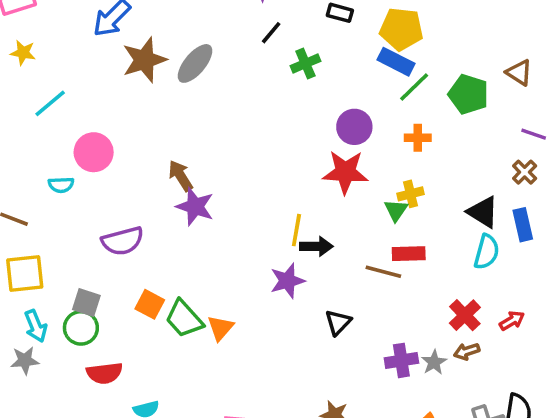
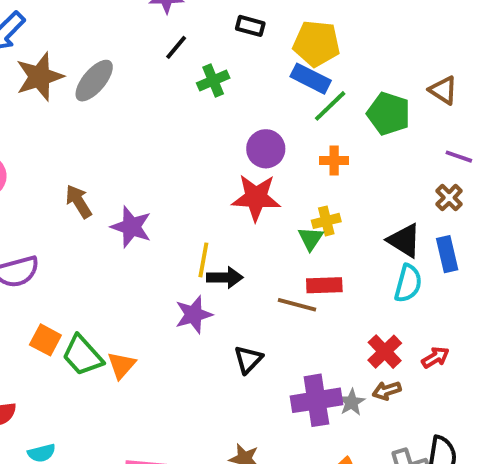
purple star: (195, 207) -> (131, 227), moved
purple cross: (401, 360) -> (316, 400), size x1.4

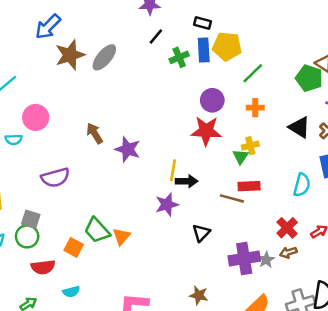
yellow pentagon: (316, 43) -> (227, 46), moved
blue rectangle: (311, 79) -> (204, 50), moved, turned 60
green pentagon: (389, 114) -> (309, 78), moved
black triangle: (404, 240) -> (299, 127), moved
orange square: (45, 340) -> (74, 247), moved

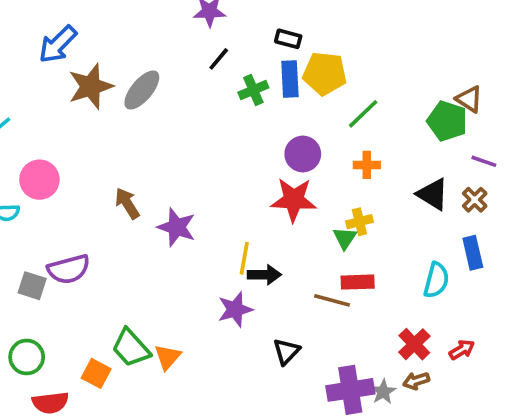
gray square: (31, 219) -> (32, 286), moved

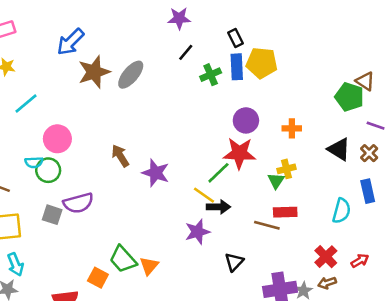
black rectangle: (288, 39) -> (235, 38), turned 48
green line: (363, 114) -> (218, 173), moved
yellow line: (244, 258) -> (204, 195), turned -65
green circle: (27, 357) -> (48, 170), moved

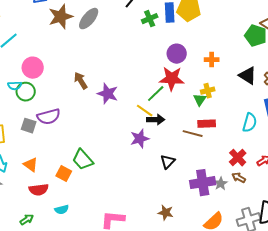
orange triangle: (149, 266) -> (31, 165), moved, turned -35
brown arrow: (327, 283) -> (239, 178), turned 48

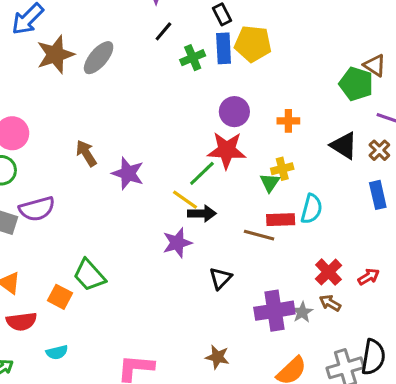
cyan semicircle: (250, 123) -> (312, 209), moved

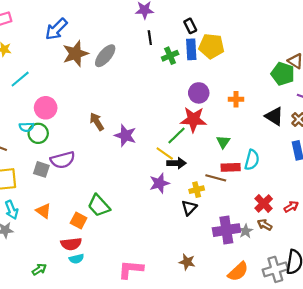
black line: (163, 31) -> (150, 38), turned -48
yellow cross: (282, 169) -> (197, 190), moved
red semicircle: (21, 321) -> (71, 244), moved

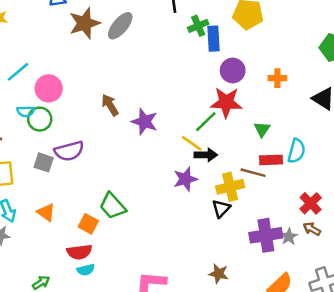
blue rectangle: (191, 49) -> (213, 39), moved
cyan line: (20, 79) -> (18, 72), moved
yellow cross: (197, 190) -> (230, 187), size x1.5

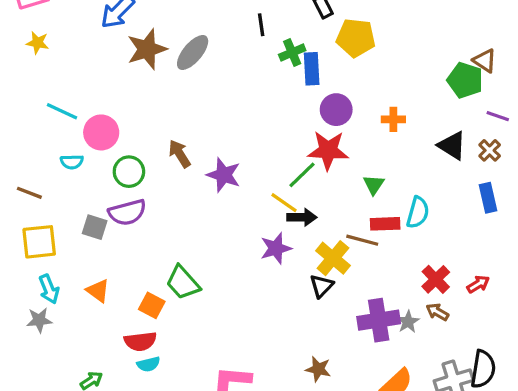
cyan line: (18, 72) -> (62, 111), turned 65
green circle: (40, 119) -> (129, 172), moved
yellow cross: (230, 187) -> (333, 258), turned -36

